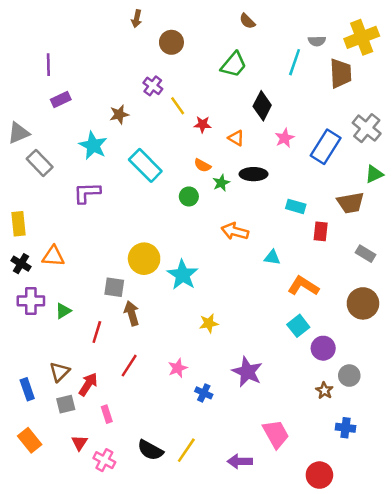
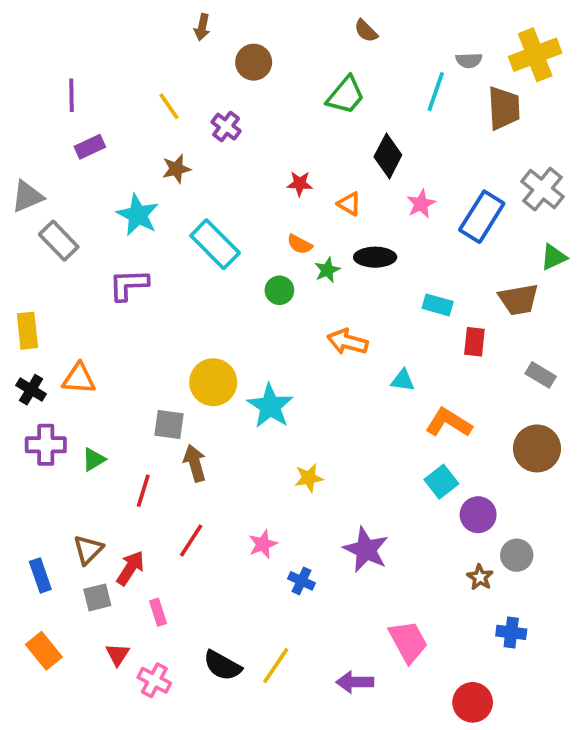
yellow line: (178, 106) -> (169, 106), moved

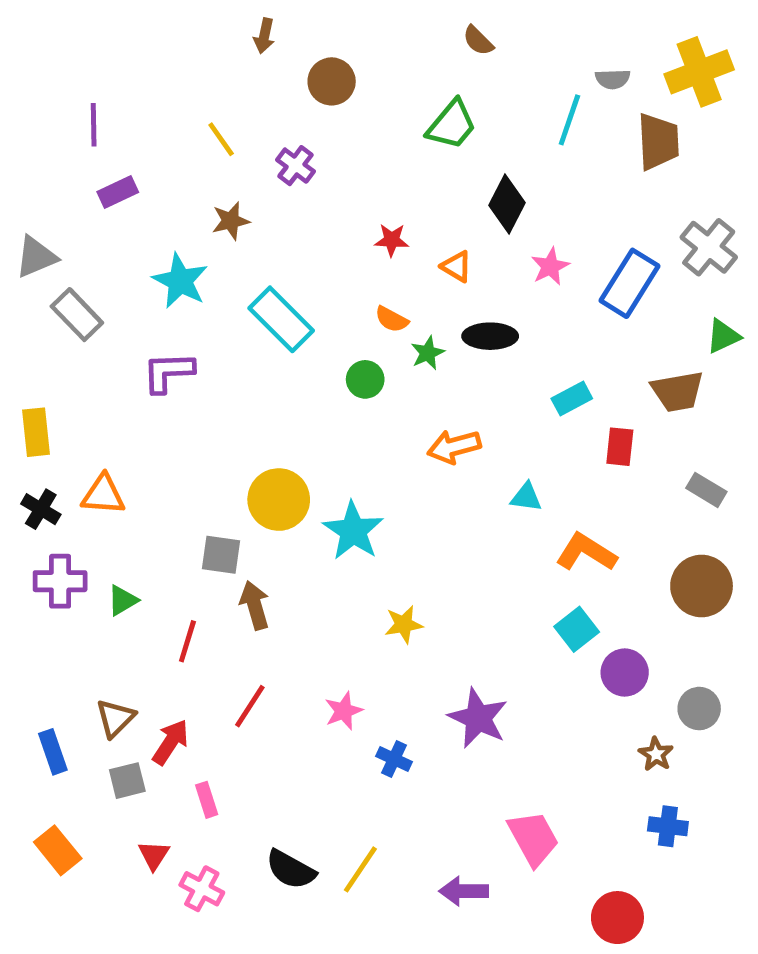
cyan rectangle: (438, 305) -> (572, 399), turned -44
orange arrow: (347, 342) -> (454, 447), turned -30
gray circle: (517, 555) -> (699, 709), moved
brown star: (480, 577) -> (656, 754), moved

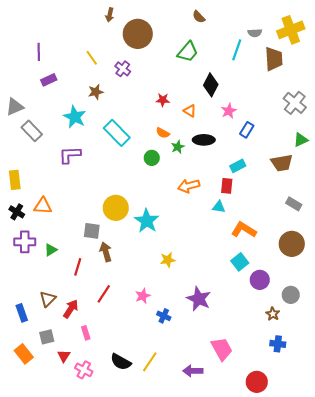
brown circle: (332, 81) -> (138, 34), size x1.5
blue rectangle: (629, 283) -> (247, 130), moved, size x0.6
red rectangle: (620, 447) -> (227, 186), moved
gray square: (127, 781) -> (47, 337), moved

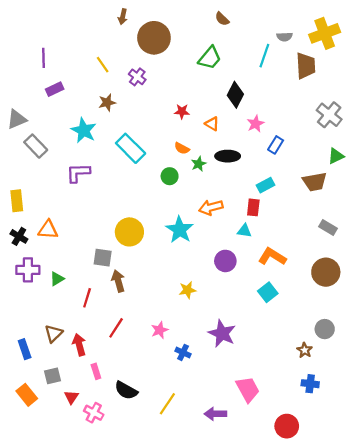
cyan star: (147, 221) -> (180, 230), moved
purple circle: (260, 280) -> (225, 261), moved
red arrow: (71, 309) -> (79, 345), turned -48
black semicircle: (121, 362) -> (126, 390), moved

